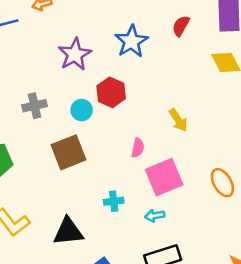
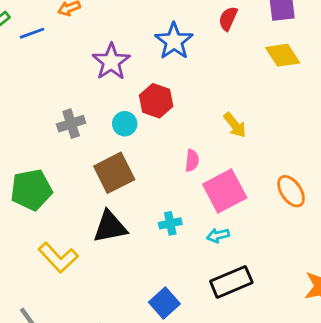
black triangle: (68, 232) -> (110, 227), moved

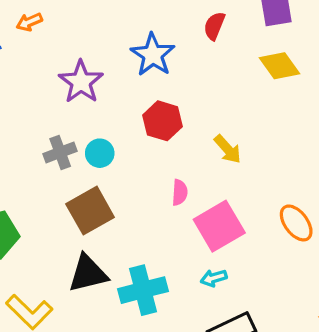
red hexagon: (156, 101) -> (162, 121), moved
gray cross: (71, 124) -> (60, 152), moved
cyan cross: (170, 223) -> (143, 290), moved, size x1.8

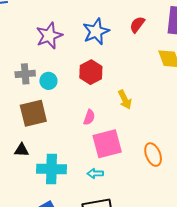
black triangle: (88, 274) -> (22, 150), size x0.6

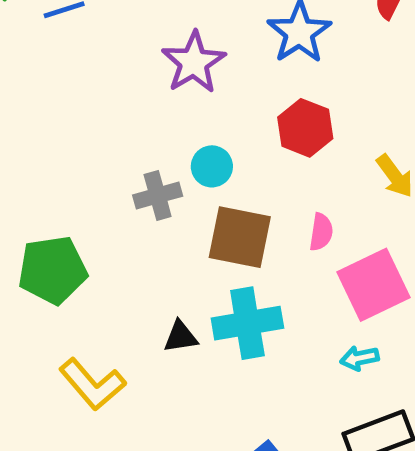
gray cross: (25, 74) -> (158, 196), moved
brown square: (33, 113) -> (240, 237), moved, turned 36
cyan cross: (51, 169) -> (247, 323), moved

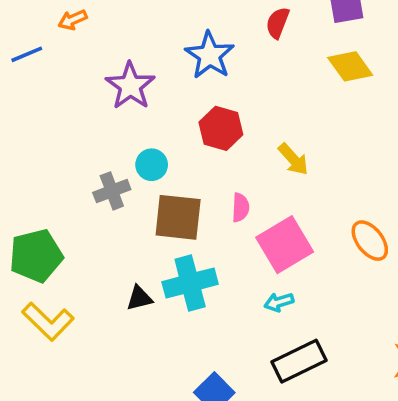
yellow L-shape: (92, 384) -> (48, 321), moved

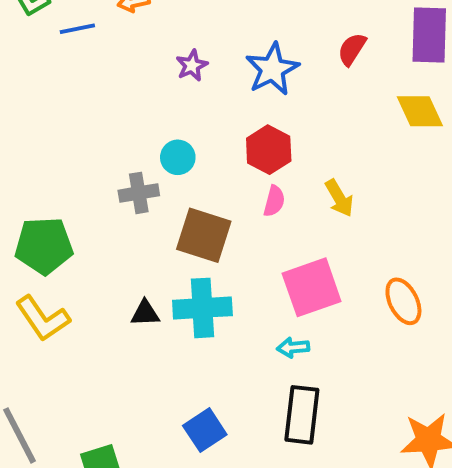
purple star: (130, 86) -> (192, 65), moved, size x0.6
cyan circle: (152, 165) -> (178, 157), moved
pink semicircle: (240, 208) -> (274, 201), moved
black rectangle: (299, 361) -> (302, 415), turned -69

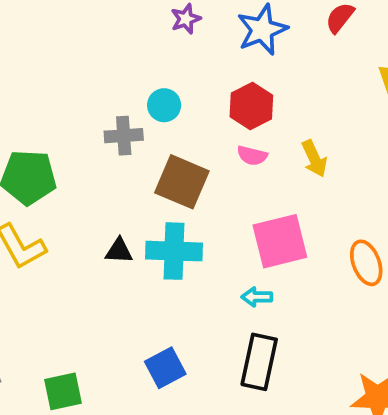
pink semicircle: (274, 201) -> (252, 156), turned 84

